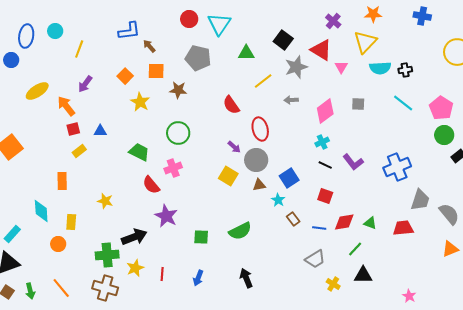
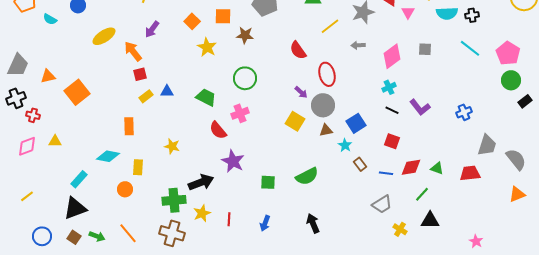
blue triangle: (100, 131) -> (167, 91), moved
blue cross: (397, 167) -> (464, 112), size x0.6
cyan diamond: (41, 211) -> (108, 156), turned -75
green arrow: (30, 291) -> (97, 236), turned -56

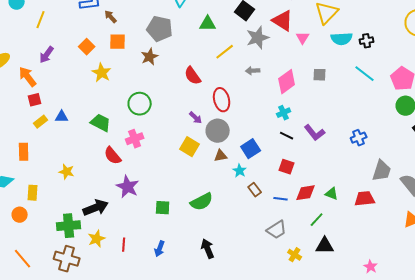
brown star: (245, 35) -> (150, 57), moved, turned -30

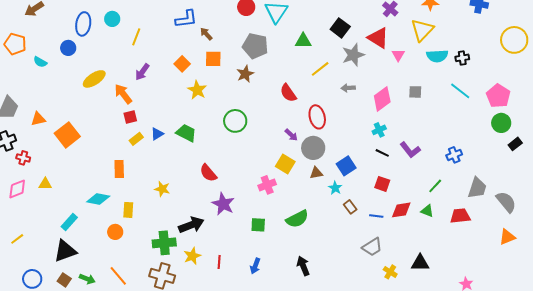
blue triangle: (62, 117) -> (157, 134), turned -32
green trapezoid: (101, 123) -> (186, 133), moved
pink cross: (135, 139) -> (267, 185), moved
green line: (317, 220) -> (435, 186), moved

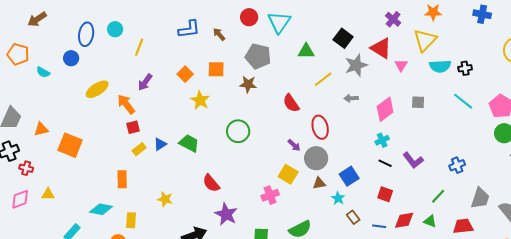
brown arrow: (206, 34) -> (219, 34), moved
brown star: (245, 74) -> (248, 84), turned 30
orange square: (67, 135) -> (70, 145), turned -30

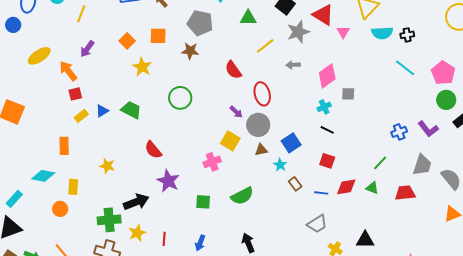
gray square: (418, 102) -> (348, 94), moved
purple L-shape: (413, 160) -> (428, 129), moved

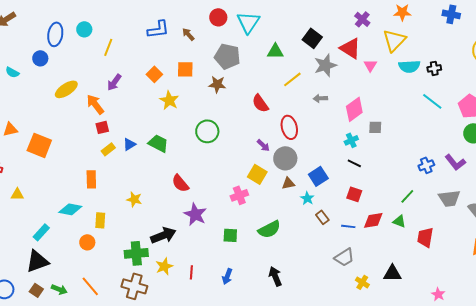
gray trapezoid: (422, 165) -> (449, 198), turned 65
red trapezoid: (405, 193) -> (425, 237), moved, turned -75

